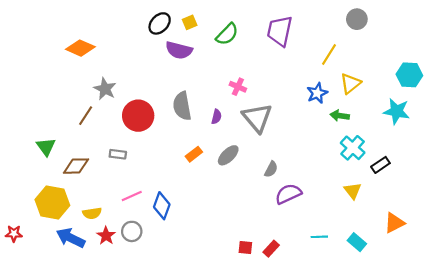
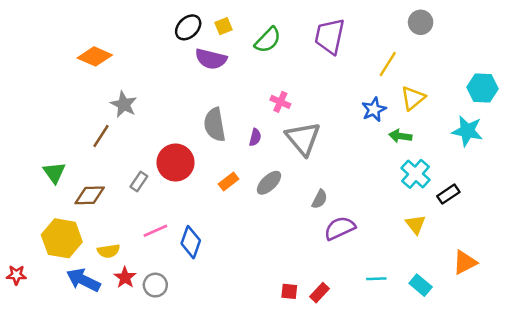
red circle: (138, 116) -> (176, 163), moved
gray rectangle: (118, 154) -> (139, 181), turned -63
gray circle: (132, 231) -> (155, 285), moved

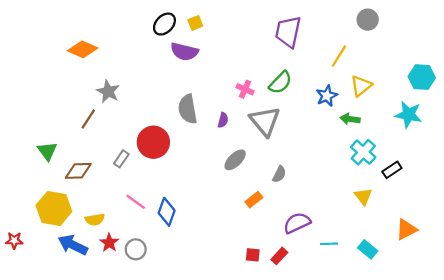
green semicircle: (268, 40) -> (280, 83), moved
orange rectangle: (229, 181) -> (254, 200), moved
purple semicircle: (340, 228) -> (297, 223), moved
pink line: (155, 231) -> (136, 202), turned 60

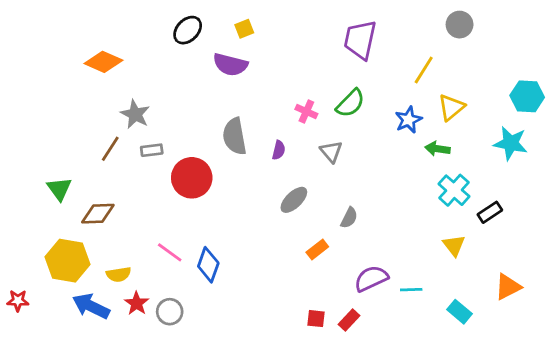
black ellipse: (164, 24) -> (188, 30), moved
gray triangle: (265, 121) -> (331, 152), size x0.6
gray rectangle: (121, 159) -> (152, 150), moved, turned 49
cyan line: (329, 244) -> (411, 290), moved

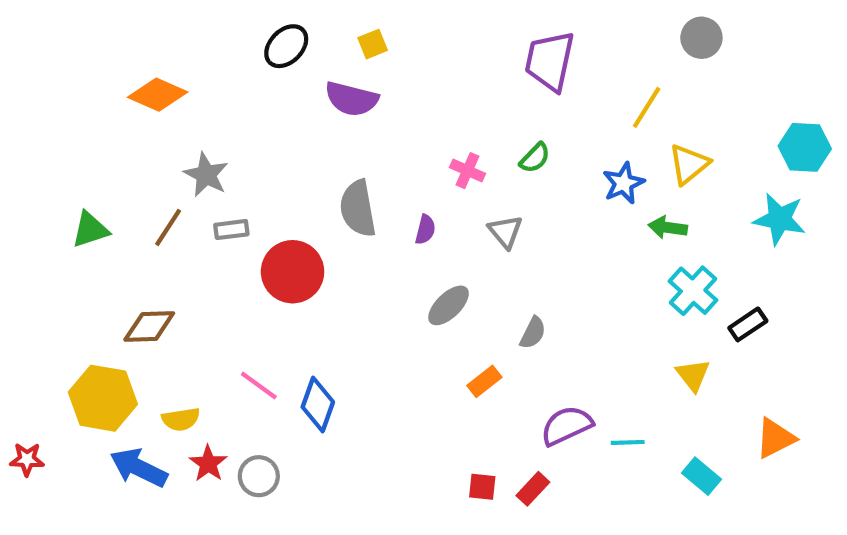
green semicircle: (350, 103) -> (535, 158), size x0.7
green triangle: (59, 189) -> (90, 230), moved, turned 48

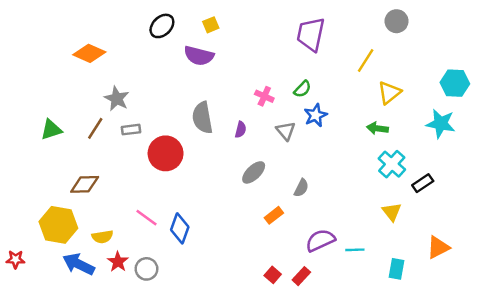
blue star: (623, 183) -> (316, 115), moved
cyan rectangle: (701, 476) -> (397, 269), turned 60
red square: (482, 487) -> (273, 275), turned 35

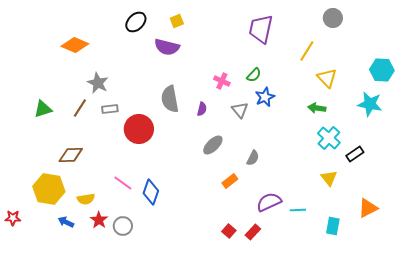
yellow triangle: (389, 93) -> (327, 78), turned -35
blue arrow: (79, 264) -> (66, 222), size x0.6

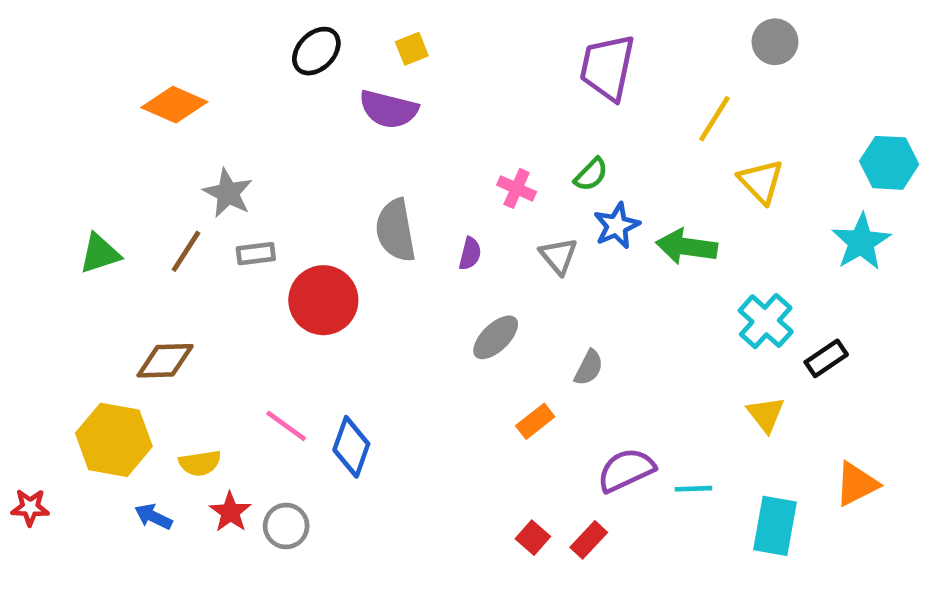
cyan star: (370, 104) -> (861, 242), turned 30
green arrow: (317, 108) -> (687, 247), moved, size x1.4
cyan rectangle: (333, 226) -> (775, 526), size x1.4

